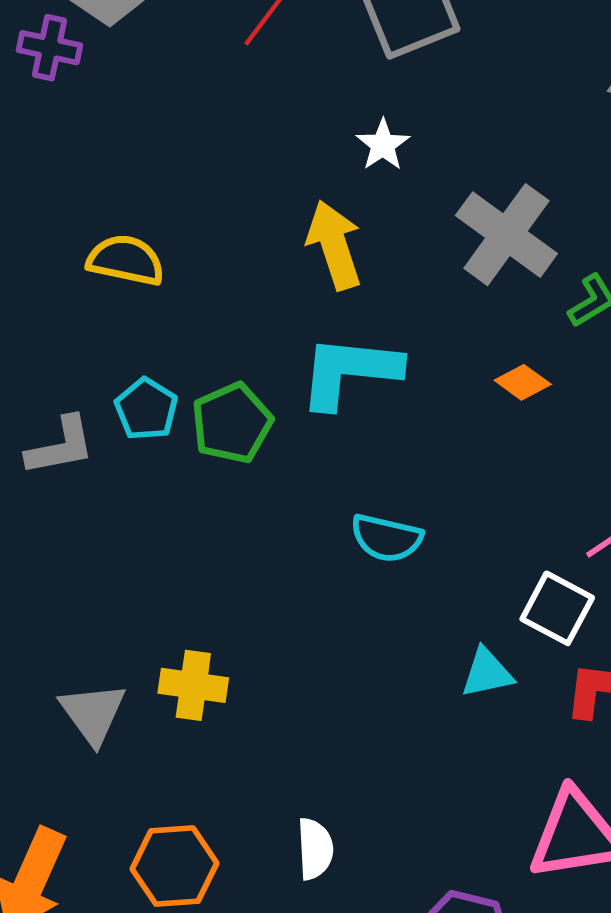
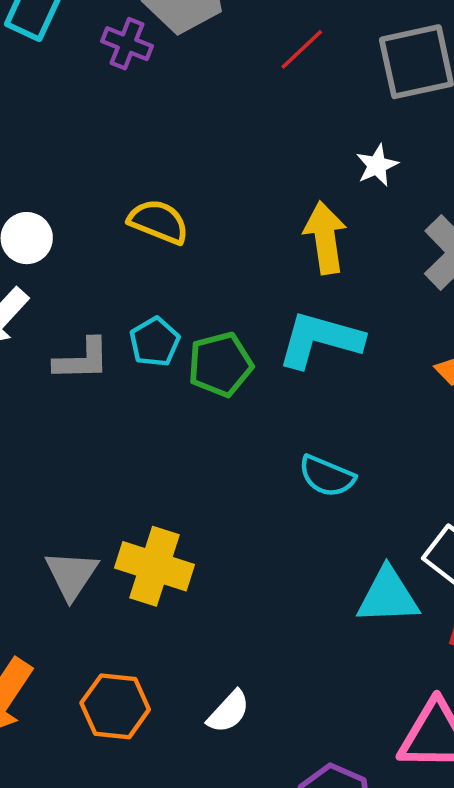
cyan triangle: (487, 673) -> (388, 596), size x1.5
yellow cross: (193, 685) -> (154, 566), size x1.4
white semicircle: (315, 849) -> (229, 712), turned 36

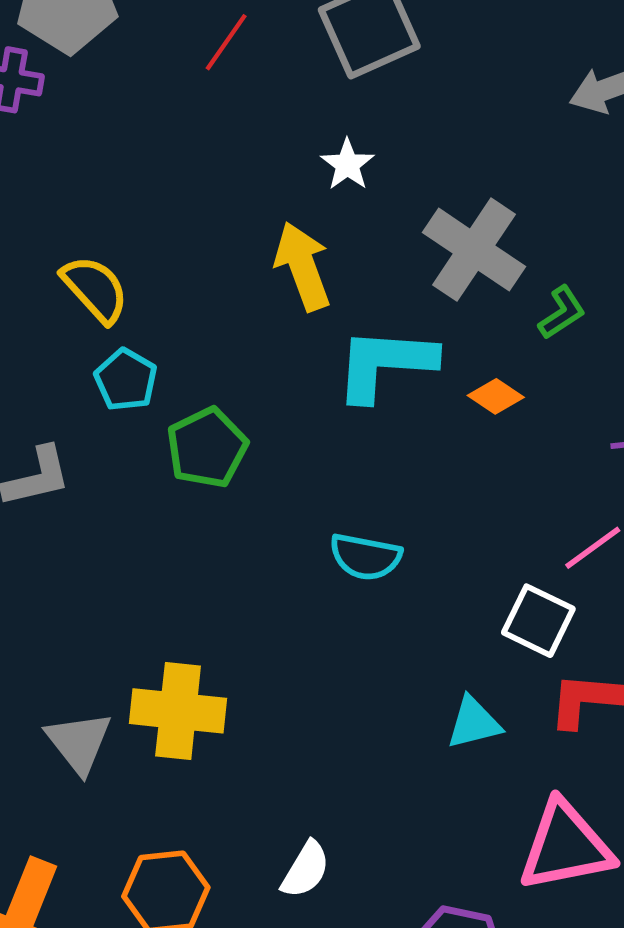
yellow semicircle: (158, 222) -> (95, 289), turned 38
cyan L-shape: (320, 340) -> (385, 364), moved
cyan pentagon: (155, 342) -> (126, 380), moved
cyan triangle: (388, 596) -> (474, 723), moved, size x0.7

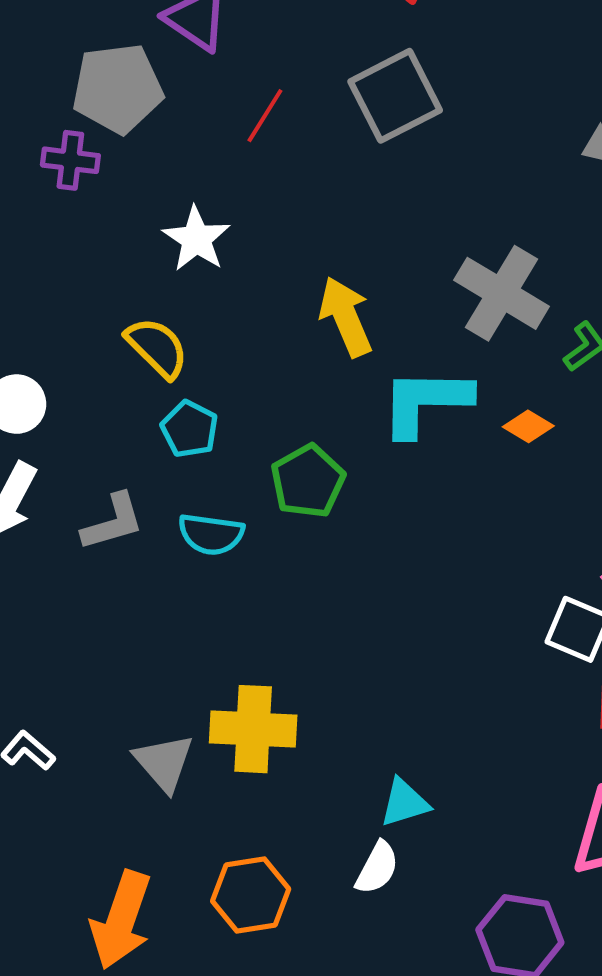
white star: (347, 165) -> (196, 239), moved, size x1.4
green pentagon: (207, 448) -> (308, 481), moved
cyan semicircle: (365, 557) -> (211, 534), moved
cyan triangle: (474, 723) -> (404, 803), moved

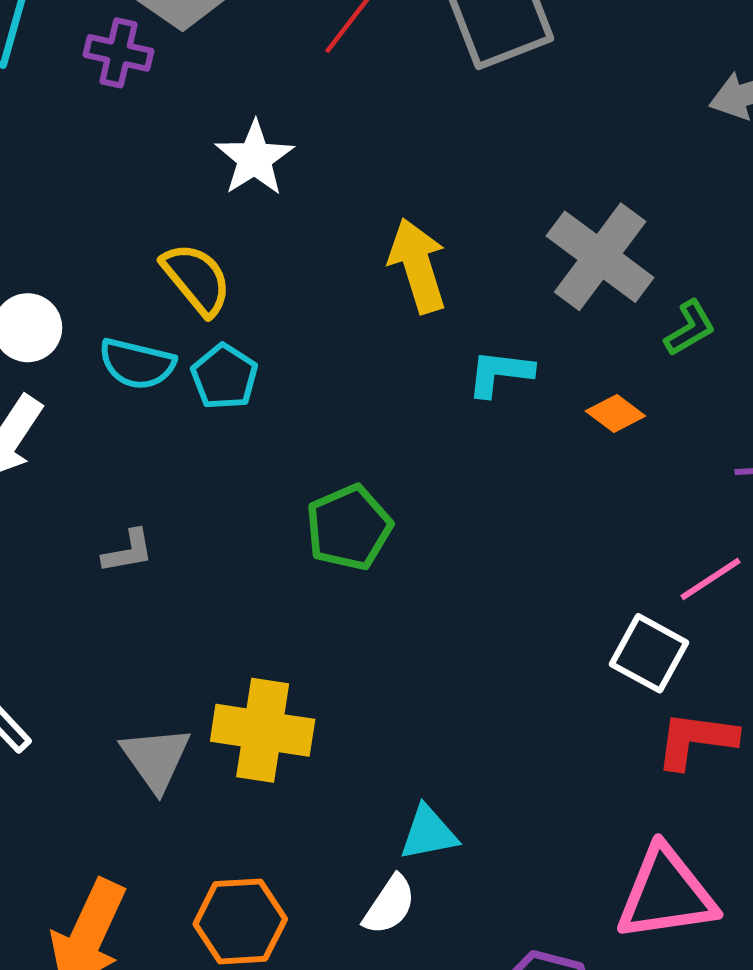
cyan L-shape: (426, 402) -> (500, 373), size x0.6
green pentagon: (308, 481) -> (349, 528), moved
gray L-shape: (113, 522) -> (128, 551), moved, size x0.7
cyan semicircle: (211, 534) -> (137, 364), moved

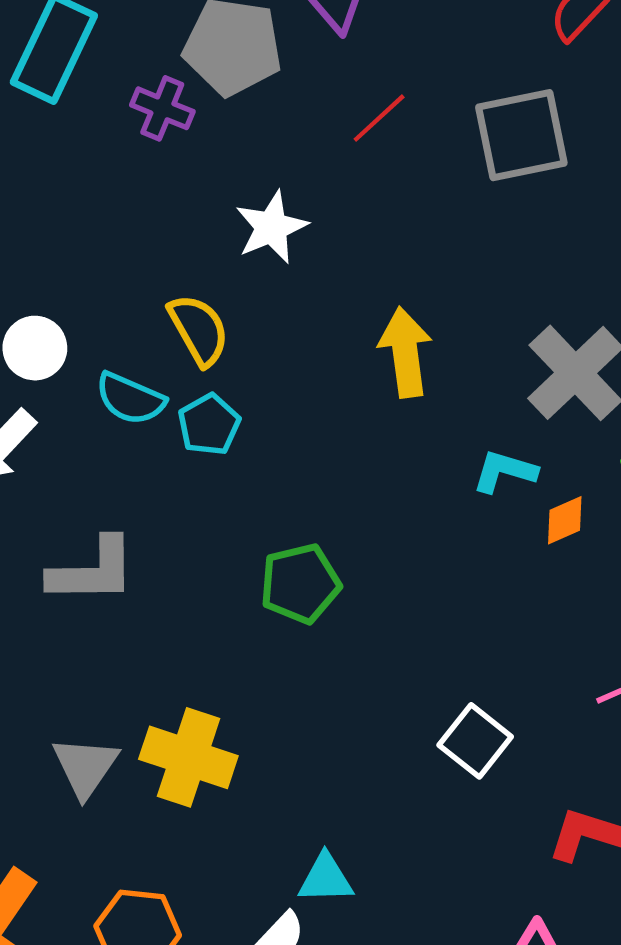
cyan L-shape: (500, 373) -> (505, 471), moved
orange diamond: (615, 413) -> (565, 520), turned -70
gray L-shape: (128, 551) -> (92, 571), size x1.8
white square: (649, 653) -> (475, 741), moved

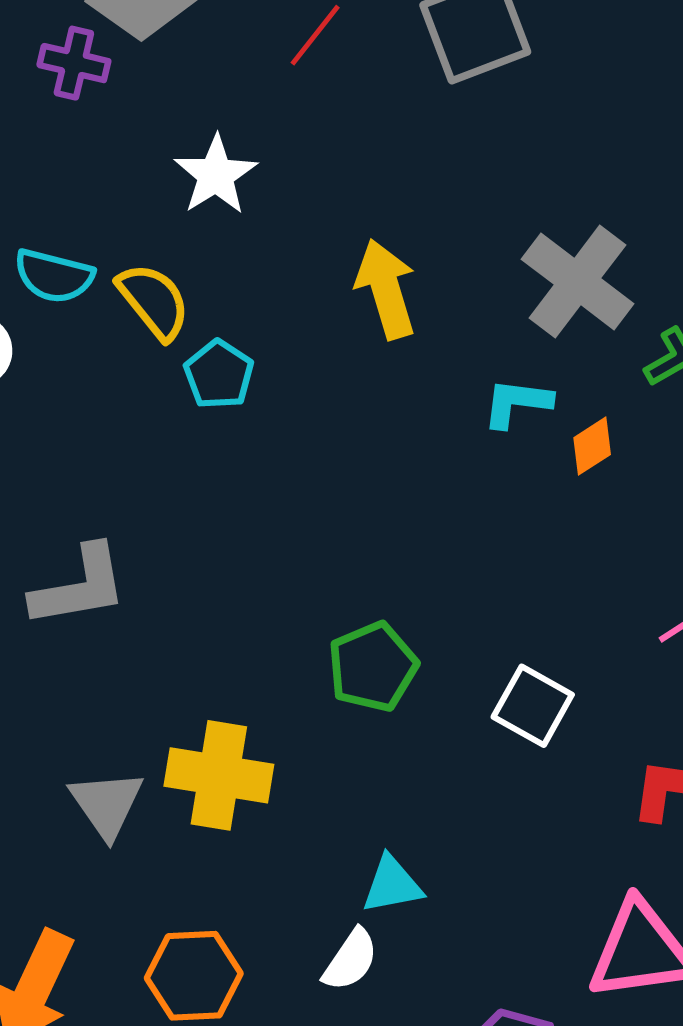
cyan semicircle: (130, 399) -> (54, 276), moved
cyan pentagon: (209, 424) -> (219, 374), moved
green pentagon: (300, 584) -> (373, 667), moved

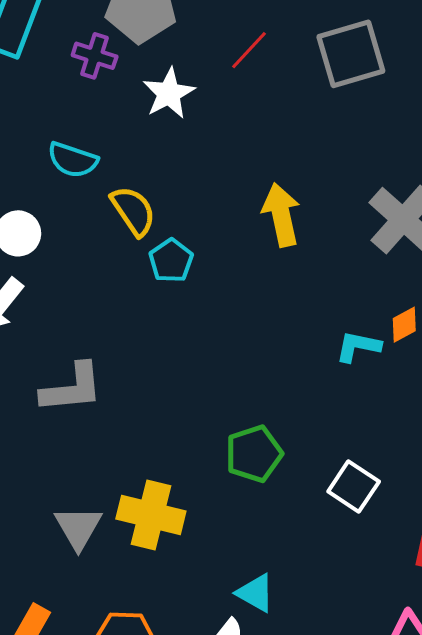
white star: (216, 175) -> (169, 93), moved
cyan semicircle: (54, 276) -> (73, 160), moved
cyan L-shape: (517, 403) -> (358, 347), moved
cyan triangle: (392, 885) -> (255, 593), turned 36

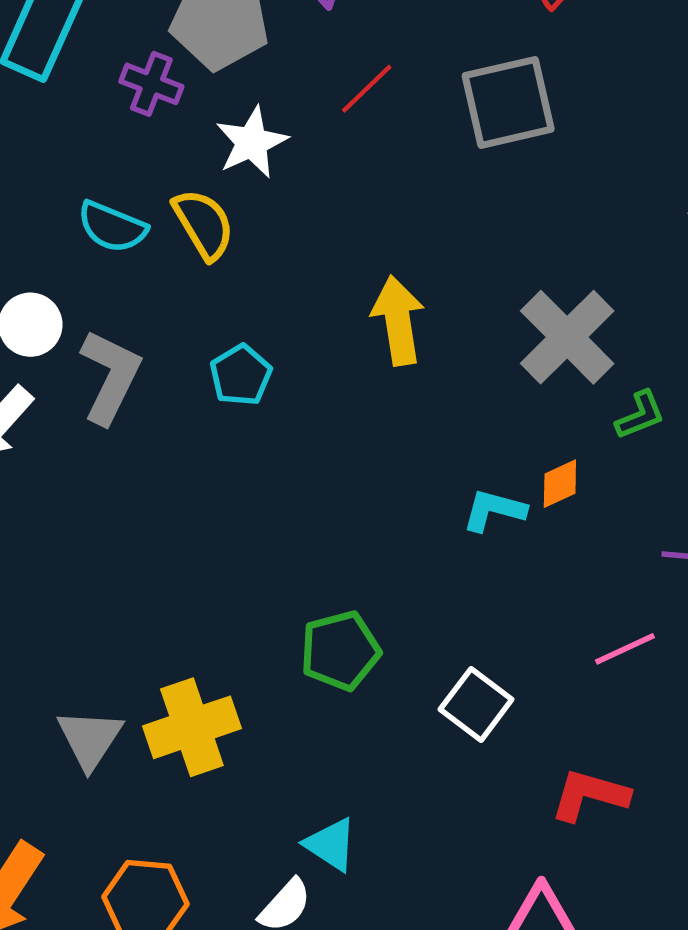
yellow semicircle: (133, 211) -> (204, 224), moved
gray L-shape: (72, 388) -> (110, 377), moved, turned -62
yellow cross: (151, 515) -> (192, 727), turned -36

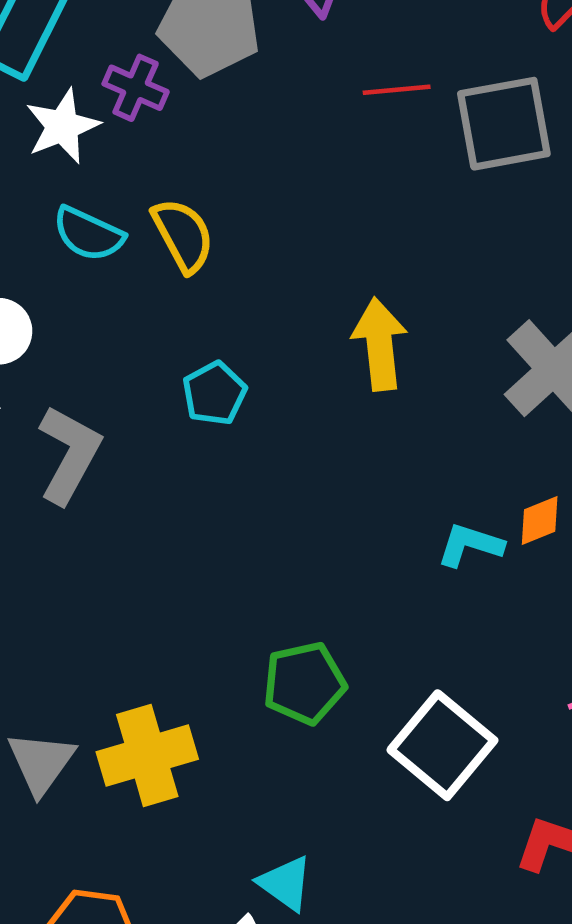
red line: (367, 89) -> (397, 90), moved, turned 36
white star: (252, 142) -> (62, 126), moved
gray L-shape: (110, 377) -> (69, 454), moved
white square: (476, 704) -> (442, 745), size x1.4

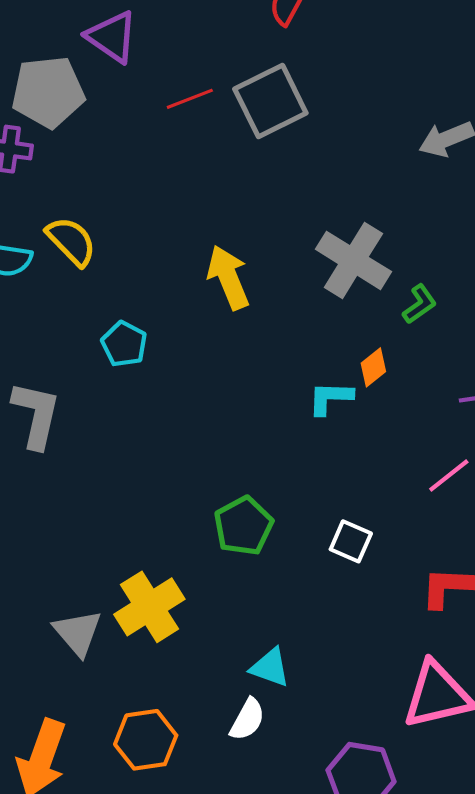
white square: (442, 745) -> (351, 541), size x0.6

